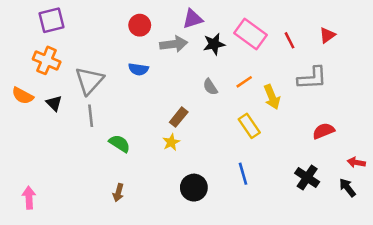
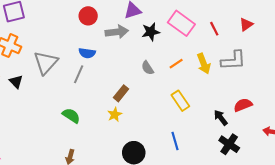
yellow arrow: (272, 97) -> (204, 64), moved
gray line: (91, 116) -> (79, 74), moved, turned 30
black arrow: (347, 188) -> (221, 118), moved

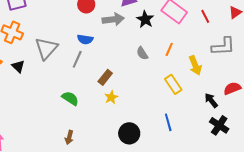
black star: (151, 32) -> (145, 19), turned -30
orange line: (176, 64) -> (169, 49), turned -32
yellow arrow: (204, 64) -> (195, 65), moved
brown rectangle: (121, 93) -> (105, 77), moved

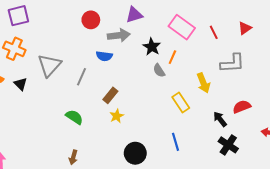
black star: (145, 19) -> (152, 47), moved
blue semicircle: (85, 39) -> (104, 56), moved
orange line: (169, 49) -> (172, 57), moved
gray semicircle: (142, 53) -> (159, 71), moved

